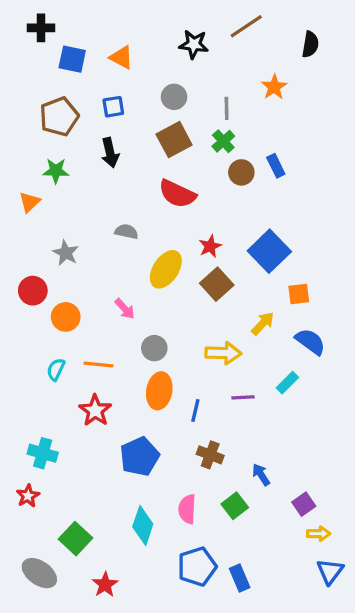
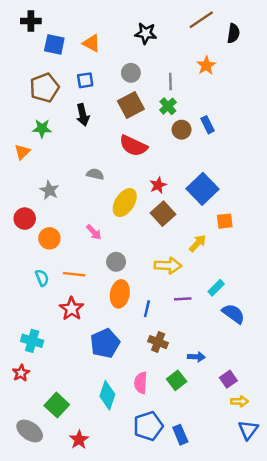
brown line: (246, 26) -> (201, 20), moved
blue semicircle: (310, 342) -> (233, 314), moved
cyan semicircle: (56, 369) -> (42, 278), turned 133
blue arrow: (261, 475) -> (196, 357), turned 126

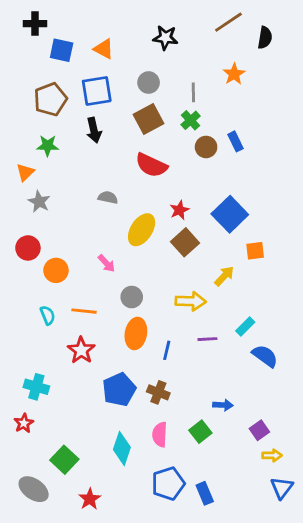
blue square: (85, 80) -> (97, 91), size x1.6
gray star: (49, 190) -> (39, 202), moved
brown cross: (158, 342) -> (158, 392), moved

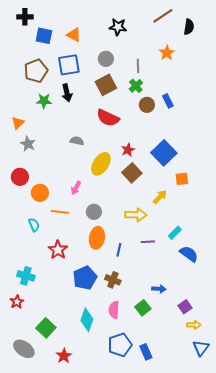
green star: (48, 146) -> (44, 101), moved
pink arrow: (106, 263) -> (76, 188), turned 72
orange line: (84, 311) -> (60, 212), moved

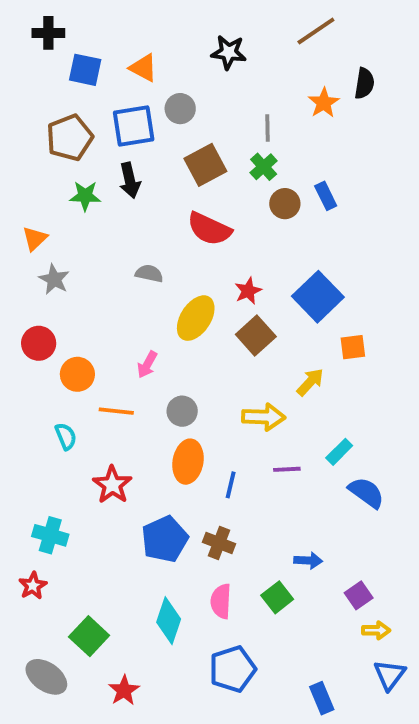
black semicircle: (189, 27) -> (364, 83), moved
gray circle: (106, 59) -> (180, 109), moved
blue rectangle: (146, 352) -> (322, 698), moved

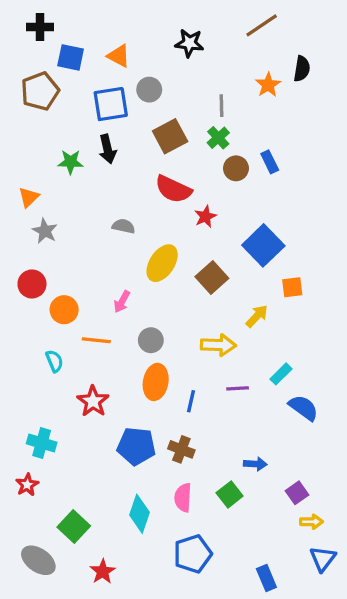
brown pentagon: (70, 138) -> (40, 91), moved
red star: (248, 291) -> (205, 217), moved
blue pentagon: (165, 539) -> (136, 446), turned 30

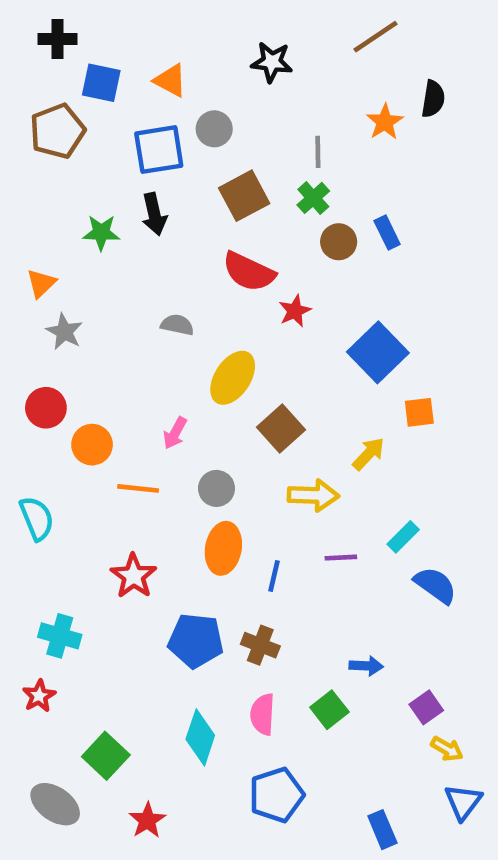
brown square: (212, 278) -> (281, 428), moved
cyan semicircle: (54, 361) -> (37, 518), moved, size x1.4
yellow arrow: (311, 522) -> (447, 749), turned 30

